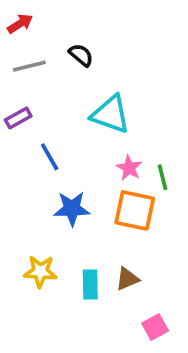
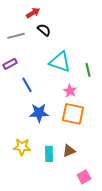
red arrow: (20, 24) -> (33, 13), moved
green line: (162, 177) -> (88, 70), moved

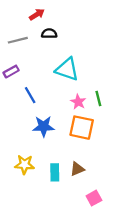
black semicircle: (44, 30) -> (49, 33), turned -40
green line: (88, 70) -> (98, 98), moved

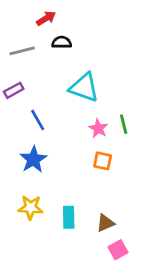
blue star: (44, 126) -> (33, 159), moved, turned -30
orange square: (82, 128) -> (103, 161), size x0.6
brown triangle: (77, 169) -> (105, 223), moved

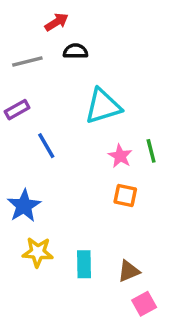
cyan triangle: (84, 88) -> (103, 106), turned -36
blue star: (33, 159) -> (24, 206), moved

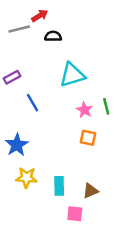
gray line: (27, 62) -> (19, 29), moved
pink square: (144, 304) -> (75, 214), moved, turned 35

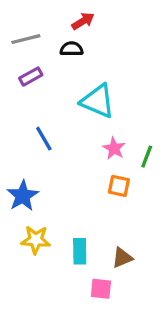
red arrow: (40, 16) -> (83, 21), moved
cyan triangle: (72, 75) -> (98, 101), turned 40
purple rectangle: (12, 77) -> (31, 77), moved
green line: (106, 106) -> (147, 157), moved, turned 35

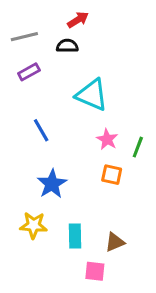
blue star: (23, 196) -> (52, 184), moved

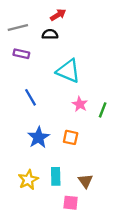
purple rectangle: (29, 72) -> (21, 54), turned 42
orange square: (112, 175) -> (71, 137), moved
yellow star: (34, 225) -> (28, 180), moved, turned -30
brown triangle: (115, 242) -> (85, 181), turned -42

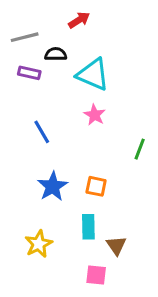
black semicircle: (50, 34) -> (56, 54), moved
cyan triangle: (68, 71) -> (93, 74), moved
pink star: (80, 104) -> (95, 115), moved
cyan rectangle: (56, 176) -> (88, 227), moved

